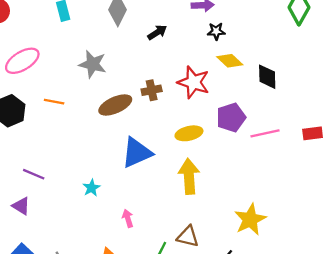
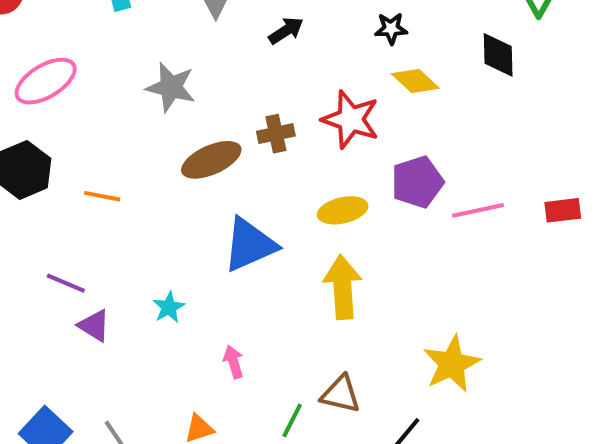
black diamond: (267, 77) -> (498, 55), moved
orange line: (54, 102) -> (102, 196), moved
purple triangle: (21, 206) -> (94, 325), moved

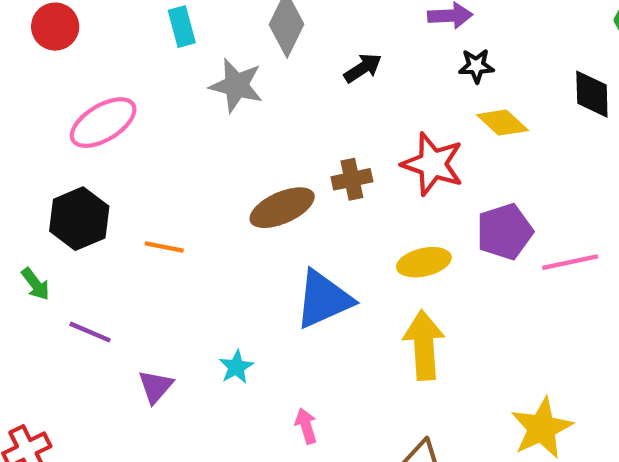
gray star: (171, 87) -> (236, 85), moved
purple line: (66, 283) -> (90, 332), moved
purple triangle: (94, 325) -> (156, 387), turned 39

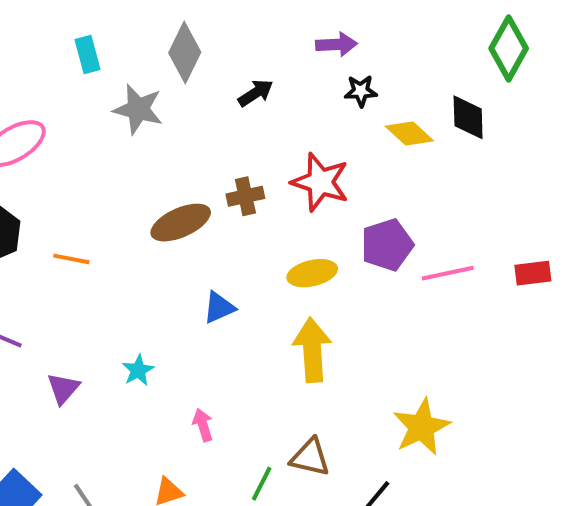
yellow diamond: (502, 123) -> (409, 133), moved
blue triangle: (324, 299) -> (219, 308), size x0.6

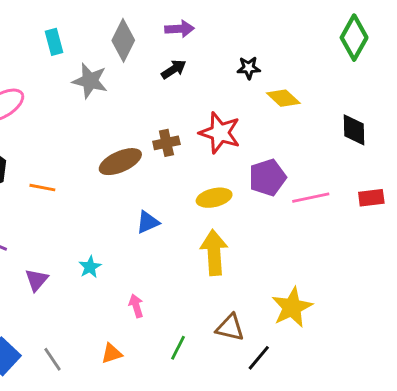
purple arrow: (336, 44) -> (179, 29), moved
black diamond: (468, 117) -> (354, 130), moved
brown triangle: (310, 457) -> (230, 328), moved

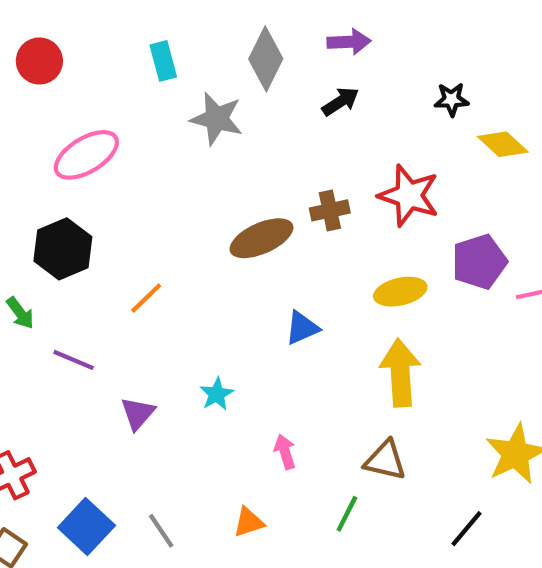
orange line: (42, 188) -> (146, 298), moved, turned -55
brown triangle: (230, 328) -> (385, 460), moved

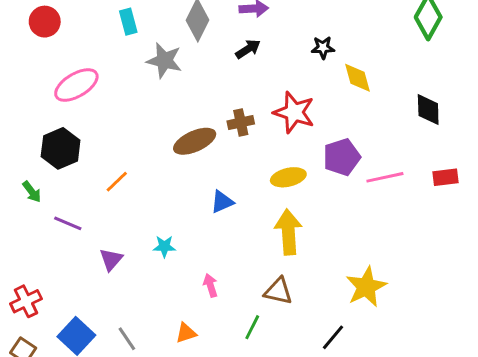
yellow diamond: (503, 144) -> (358, 78), turned 32
cyan star: (217, 394) -> (164, 246), turned 30

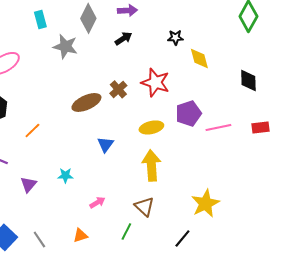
brown cross: (241, 122) -> (118, 89), turned -30
blue triangle: (222, 202) -> (105, 144), turned -30
pink arrow: (210, 285) -> (97, 202), turned 77
brown triangle: (278, 291) -> (144, 206), turned 30

